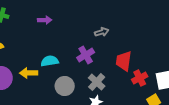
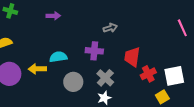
purple cross: (86, 55) -> (94, 51), turned 36

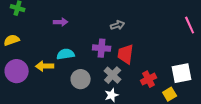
purple arrow: (53, 16) -> (61, 22), moved
red trapezoid: (132, 57) -> (126, 54), moved
red cross: (148, 74) -> (149, 79), moved

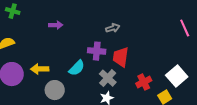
cyan semicircle: (66, 54) -> (77, 68), moved, turned 144
white square: (182, 73) -> (177, 76), turned -30
gray circle: (81, 79) -> (55, 90), moved

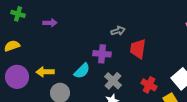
purple arrow: (56, 25) -> (50, 23), moved
red trapezoid: (121, 57) -> (138, 49), moved
red cross: (144, 82) -> (149, 85), turned -35

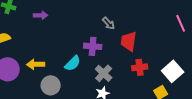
gray arrow: (118, 31) -> (109, 23), turned 64
red cross: (149, 85) -> (140, 67), moved, turned -35

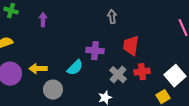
purple arrow: (41, 15) -> (43, 20), turned -88
gray arrow: (109, 23) -> (112, 17), moved, turned -144
gray cross: (104, 73) -> (118, 75), moved

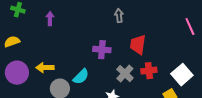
cyan semicircle: (75, 68) -> (81, 77), moved

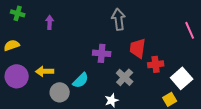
gray arrow: (119, 16) -> (119, 19), size x1.5
red cross: (149, 71) -> (156, 64), moved

